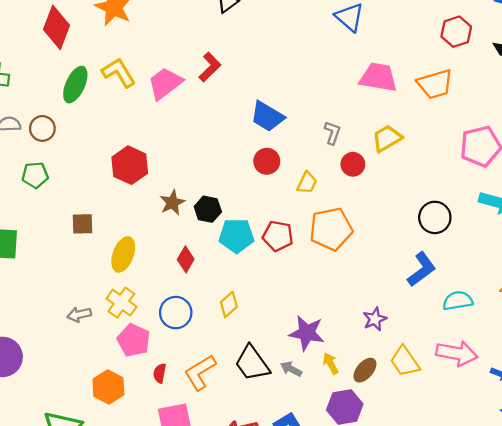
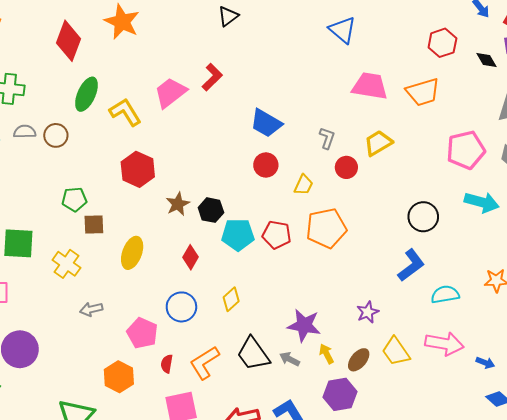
yellow L-shape: (119, 73) -> (125, 112), moved
green pentagon: (35, 175) -> (74, 199), moved
yellow cross: (121, 303) -> (67, 264), moved

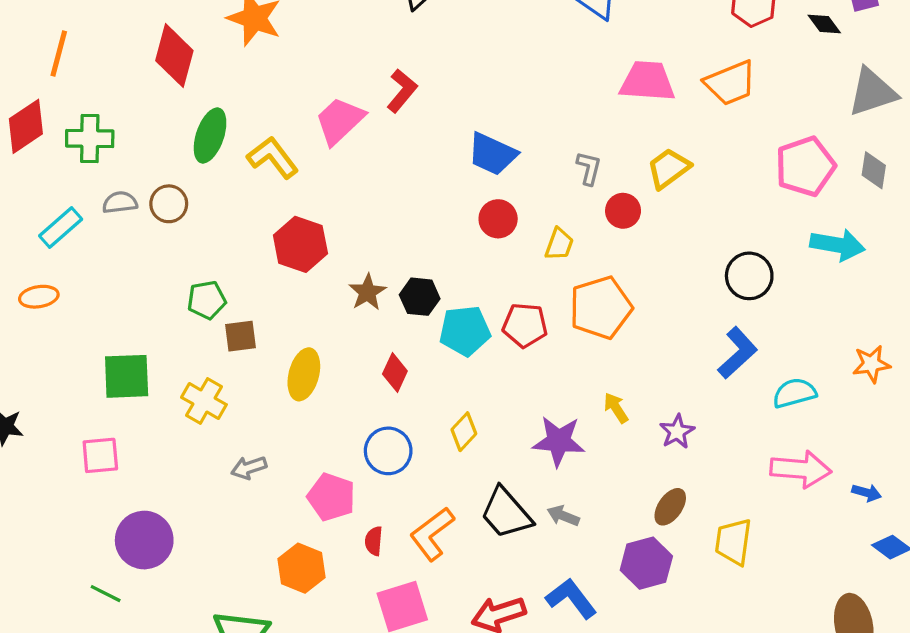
purple star: (304, 325) -> (559, 441), moved
yellow trapezoid: (396, 351) -> (733, 542), moved, turned 48
yellow arrow: (327, 354) -> (616, 408), moved

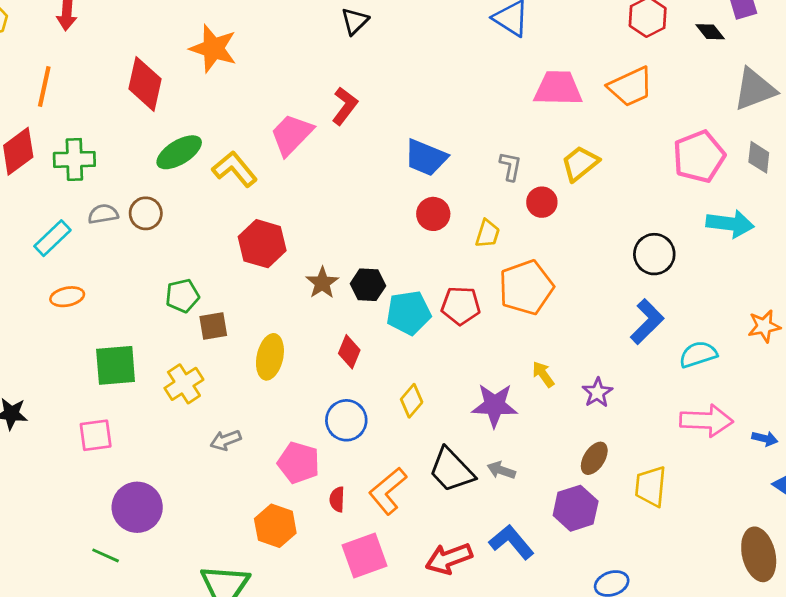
green ellipse: (210, 136) -> (179, 152), turned 42
orange ellipse: (39, 297) -> (67, 297), moved
yellow cross: (204, 401) -> (184, 384), turned 30

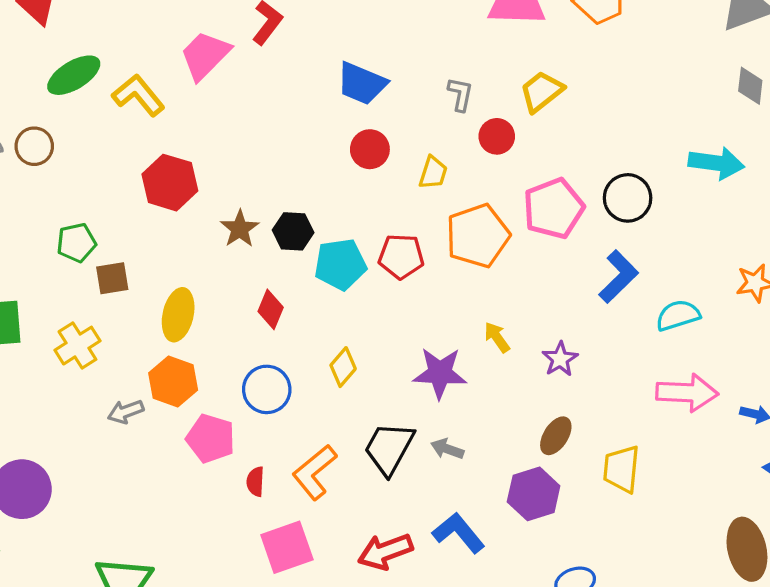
pink pentagon: (699, 157) -> (554, 208), moved
black trapezoid: (451, 470) -> (389, 448), turned 72
orange hexagon: (275, 526) -> (173, 382), moved

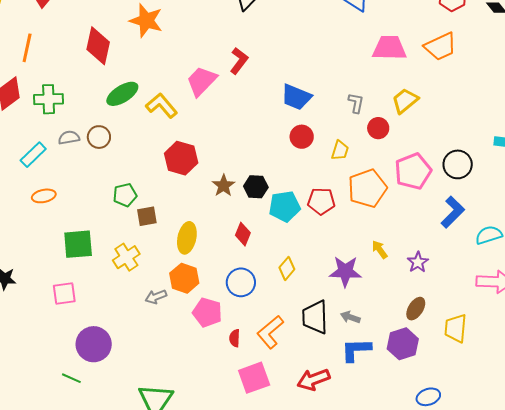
black trapezoid: (389, 448) -> (315, 317), turned -30
blue L-shape: (458, 533) -> (356, 350), moved, turned -52

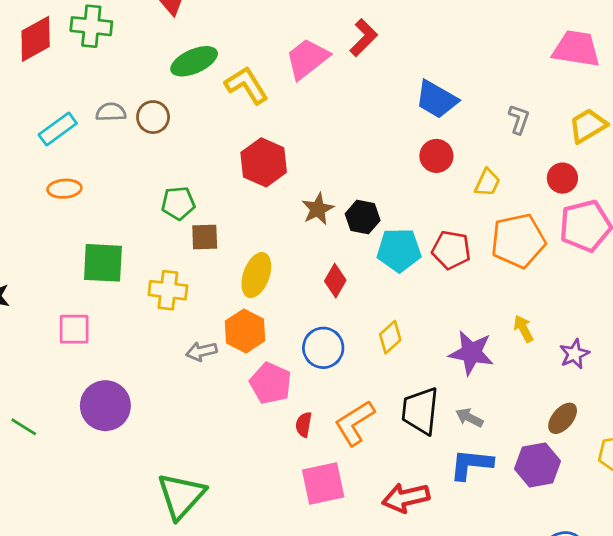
green cross: (49, 99) -> (91, 26), moved
red circle: (378, 128) -> (562, 178), moved
yellow cross: (126, 257) -> (168, 290), turned 32
green line: (71, 378) -> (24, 427), moved

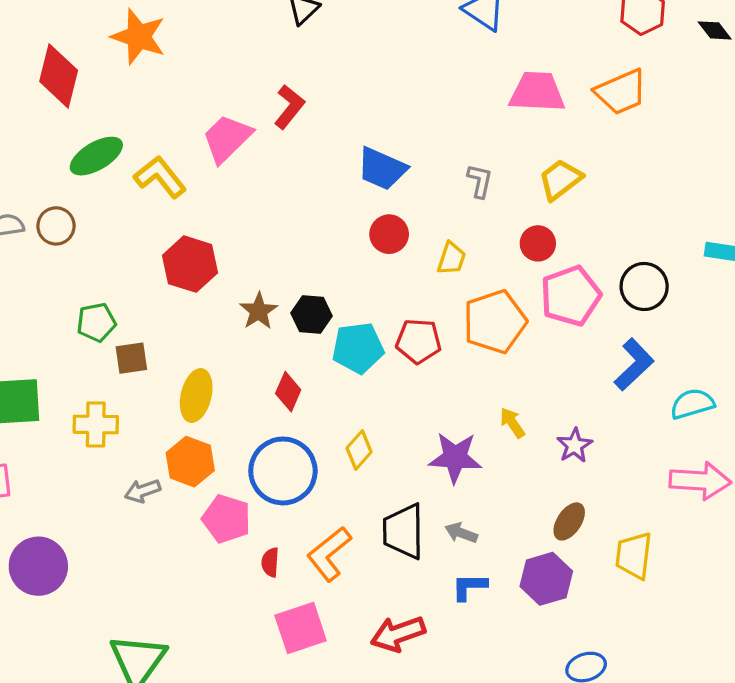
blue circle: (323, 348) -> (283, 471), size x1.4
blue L-shape: (471, 464) -> (469, 587), size x0.7

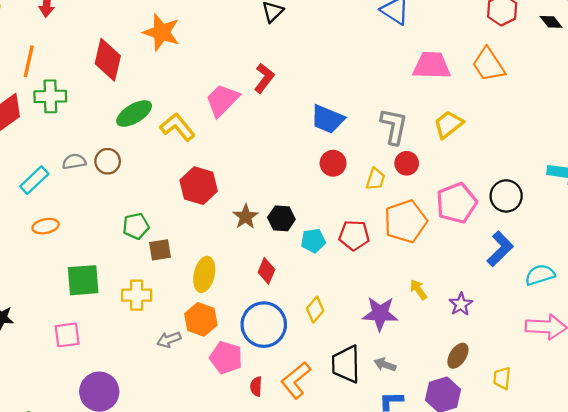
orange trapezoid: (621, 92) -> (488, 65), turned 81
gray L-shape: (480, 181) -> (394, 126), size x1.6
red circle: (538, 243) -> (407, 163), moved
cyan pentagon: (358, 348) -> (313, 241), size x0.7
yellow trapezoid: (634, 556) -> (502, 378), size x0.7

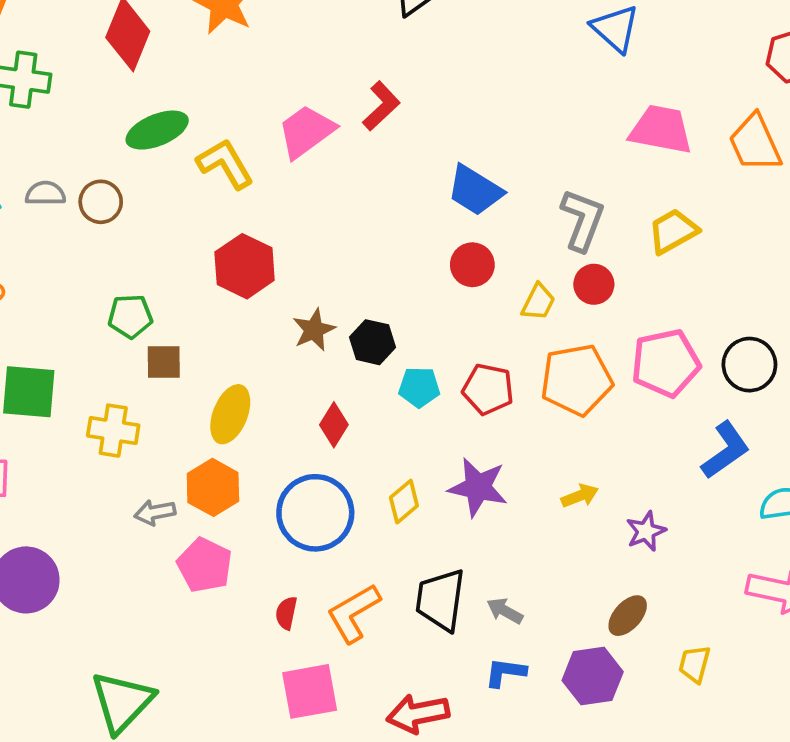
yellow arrow: (418, 290) -> (580, 496), turned 95
purple star: (380, 314) -> (478, 487), moved
pink pentagon: (226, 358) -> (205, 565), moved

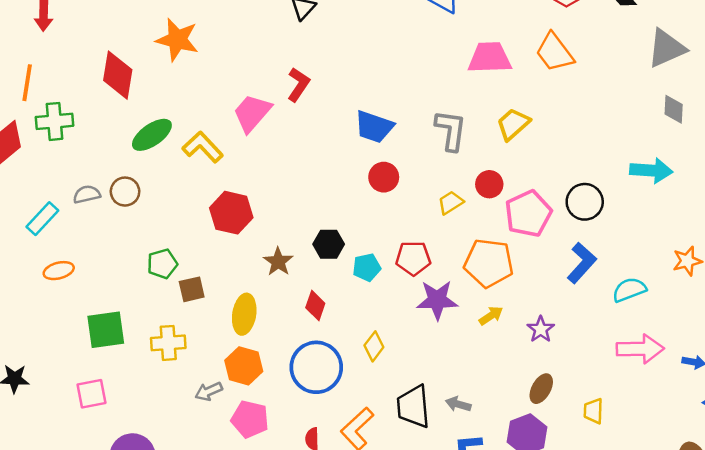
red circle: (594, 284) -> (489, 184), moved
yellow trapezoid: (538, 302) -> (451, 203), moved, turned -136
brown star: (314, 330) -> (278, 262), moved
orange pentagon: (577, 380) -> (489, 263), moved, turned 30
purple star: (478, 487) -> (437, 300), moved

